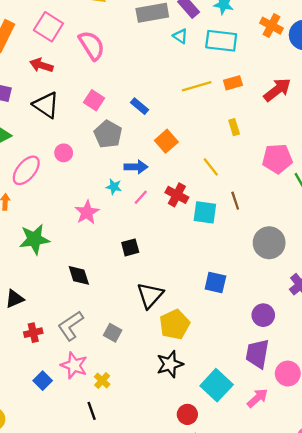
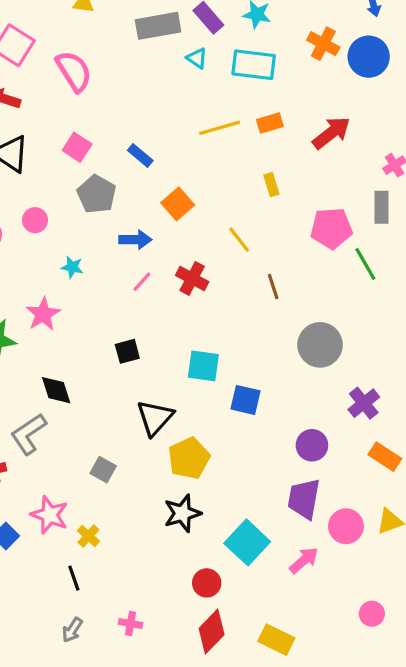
cyan star: (114, 187) -> (72, 267), moved
pink star: (87, 212) -> (43, 314), moved
cyan square: (205, 212) -> (203, 366), moved
gray L-shape: (71, 326) -> (29, 434), moved

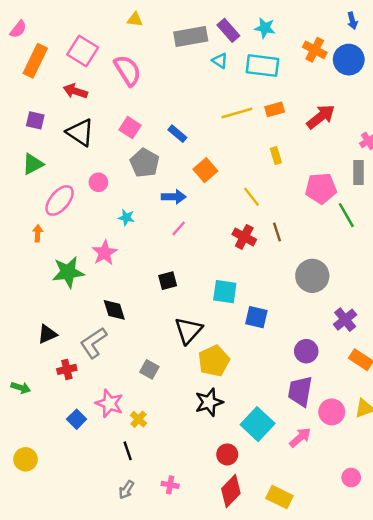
red cross: (192, 278) -> (244, 237), moved

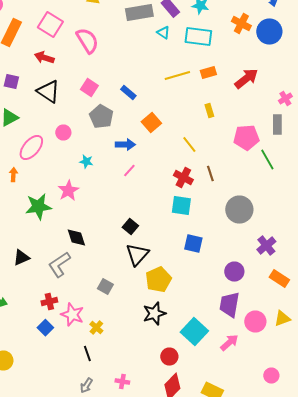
black square: (168, 281) -> (130, 226), moved, turned -35
cyan square: (225, 292) -> (181, 206), moved
red cross: (67, 369) -> (49, 302), moved

